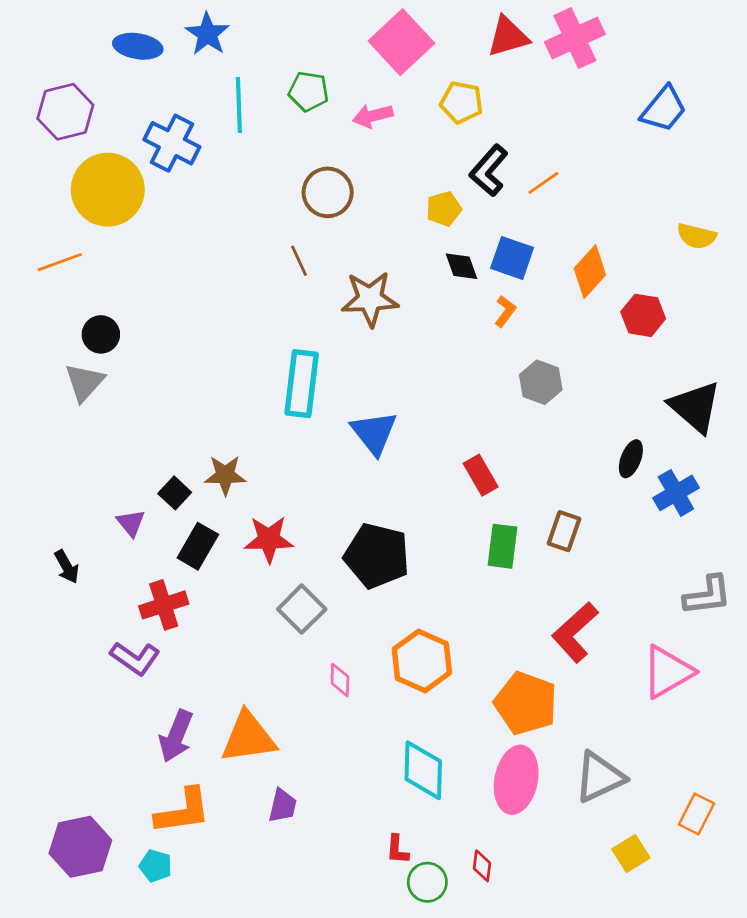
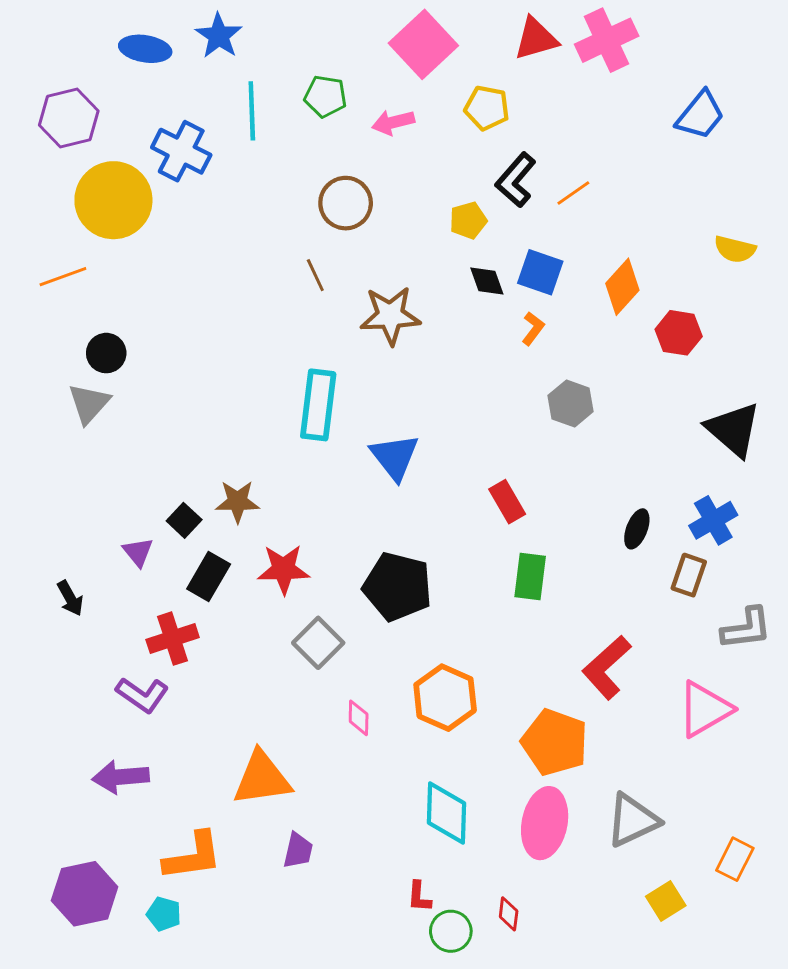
black ellipse: (631, 459) -> (637, 529), moved
brown rectangle: (564, 531) -> (689, 575), moved
purple arrow: (176, 736) -> (121, 777), moved, turned 63

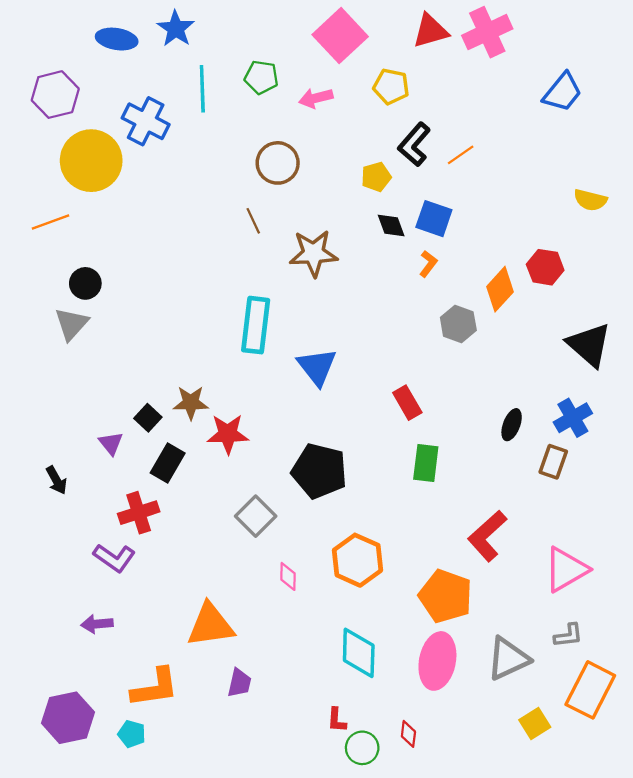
orange diamond: (622, 287) -> (500, 289), moved
red star: (284, 569) -> (228, 434), moved
gray L-shape: (746, 628) -> (568, 635), moved, size x0.7
purple arrow: (121, 777) -> (97, 624), size x0.7
orange rectangle: (735, 859) -> (590, 690), size x1.6

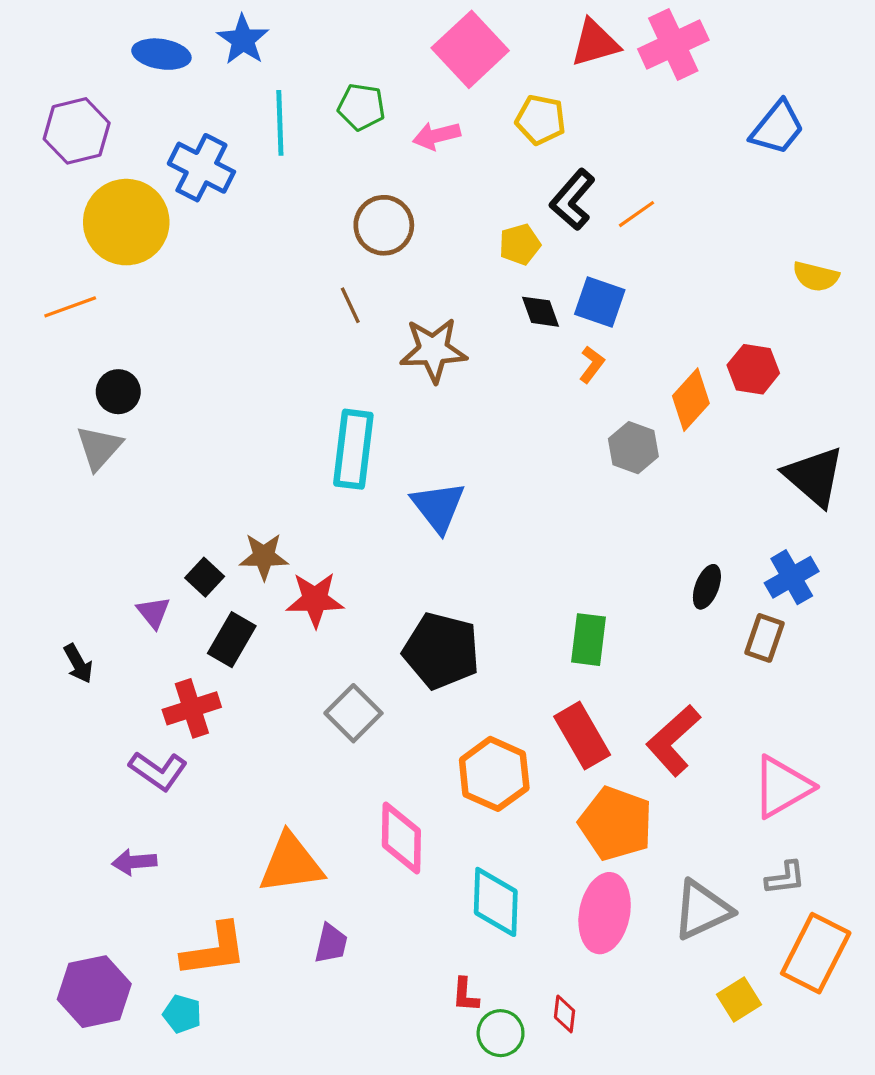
red rectangle: (407, 403) -> (582, 736), moved, size x1.4
pink diamond: (288, 576) -> (401, 838), moved, size x1.8

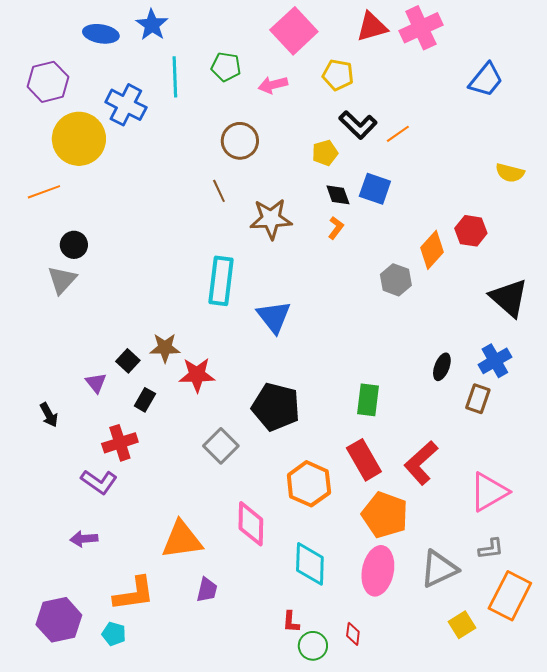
black L-shape: (573, 200) -> (358, 125), turned -87
orange L-shape: (592, 364) -> (336, 228), moved
black rectangle: (232, 640) -> (145, 400), size x0.7

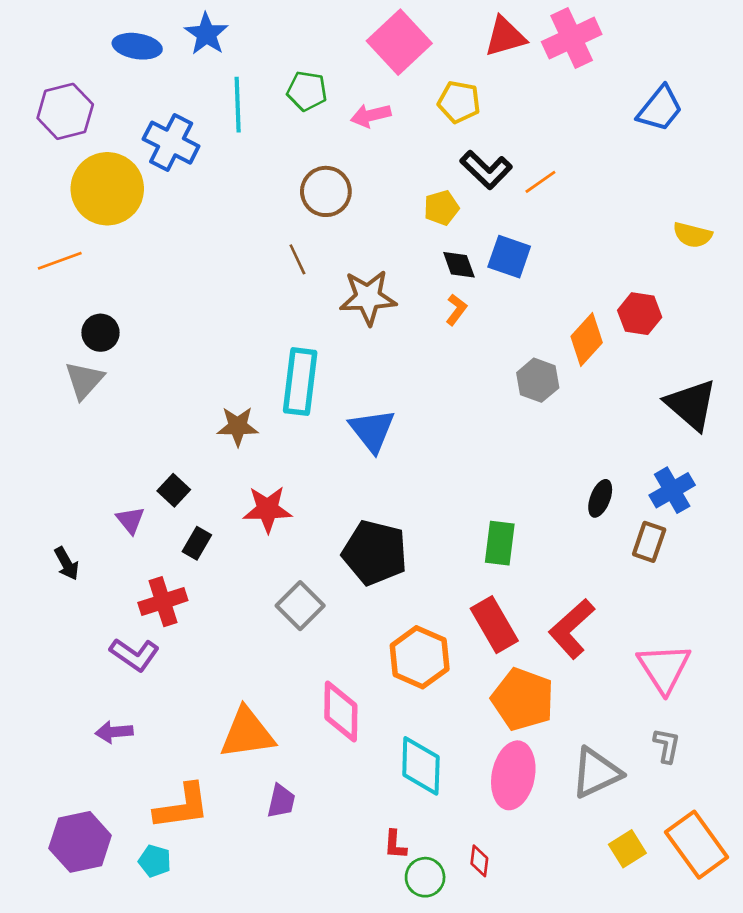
brown star: (165, 348) -> (238, 426), moved
pink triangle: (489, 492) -> (664, 668), turned -33
gray L-shape: (491, 549) -> (667, 745), turned -72
orange rectangle: (510, 596) -> (697, 845), moved, turned -63

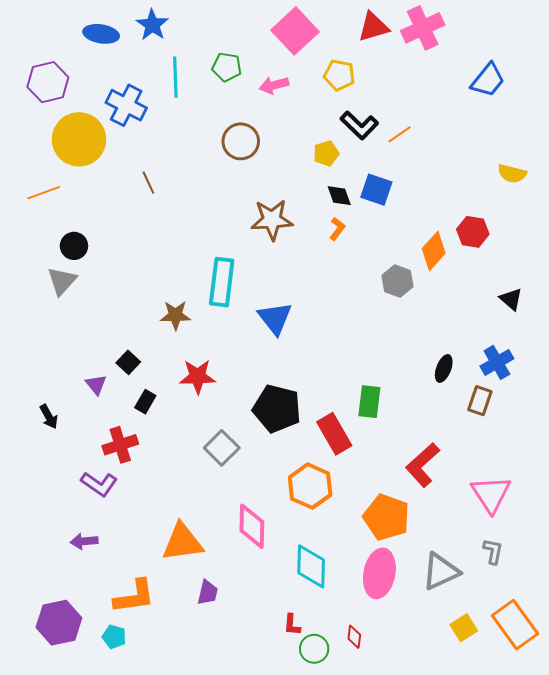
brown line: (297, 259) -> (148, 183), moved
black triangle: (691, 405) -> (511, 299), size x0.6
red rectangle: (494, 625) -> (334, 434), moved

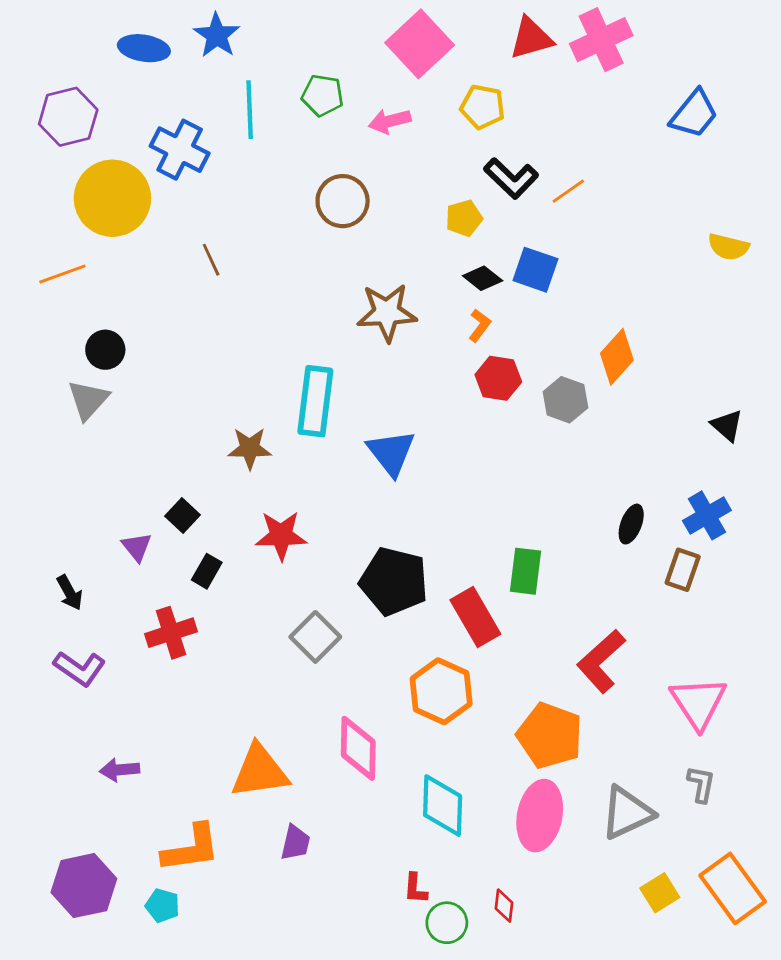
black diamond: (339, 196) -> (483, 278), turned -32
red hexagon: (473, 232) -> (498, 378), moved
purple L-shape: (99, 484) -> (80, 668), moved

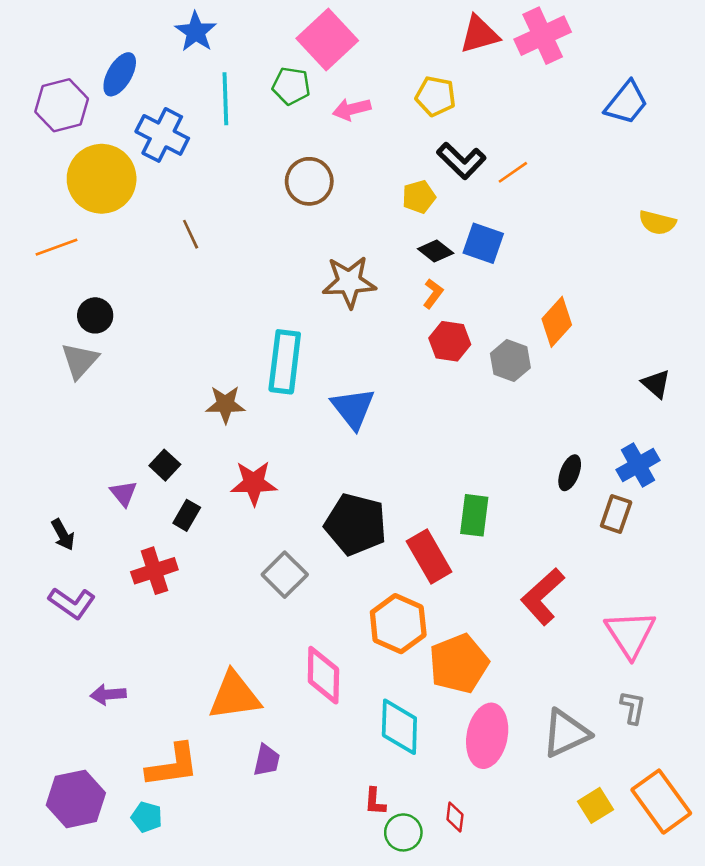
pink square: (420, 44) -> (327, 40), moved
blue ellipse: (144, 48) -> (120, 74), moved, turned -69
orange pentagon: (550, 736) -> (459, 664), moved, turned 30

